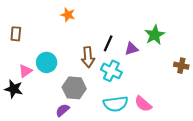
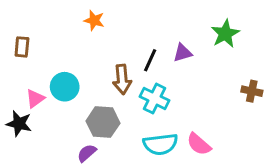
green star: (155, 35) -> (225, 34), moved
purple triangle: (131, 49) -> (183, 53), moved

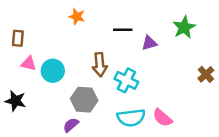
black line: (150, 60) -> (123, 30), moved, turned 66
brown cross: (252, 91) -> (206, 74), turned 35
pink triangle: (35, 99) -> (29, 63), moved, turned 49

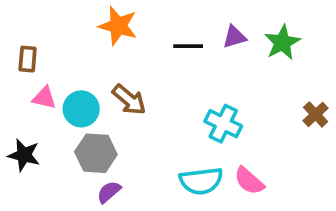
orange star: (77, 16) -> (118, 26), size x1.5
purple triangle: (149, 43) -> (234, 37), moved
brown arrow: (100, 65) -> (129, 100), moved, turned -45
cyan cross: (126, 80) -> (223, 124), moved
gray hexagon: (84, 100) -> (96, 153), moved

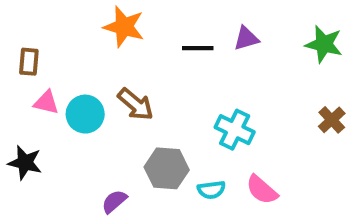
green star: (282, 42) -> (324, 44), moved, turned -30
gray hexagon: (96, 153) -> (167, 168), moved
cyan semicircle: (201, 181) -> (211, 190), size x0.6

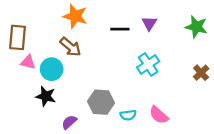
purple triangle: (246, 38) -> (149, 23), turned -42
brown rectangle: (29, 62) -> (17, 37), size x1.5
brown arrow: (136, 104) -> (70, 47), moved
cyan cross: (235, 130) -> (148, 64), moved, turned 30
black star: (25, 163) -> (46, 96), moved

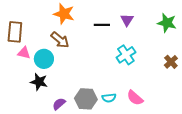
gray hexagon: (101, 102) -> (86, 99), moved

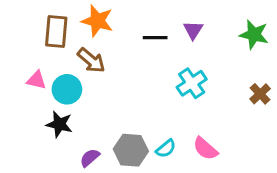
brown rectangle: (15, 32) -> (56, 32), moved
cyan semicircle: (109, 98) -> (166, 149), turned -32

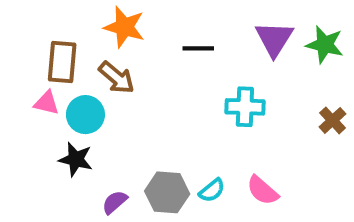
purple triangle: (193, 30) -> (274, 39), moved, size x1.5
brown rectangle: (56, 32) -> (62, 62), moved
cyan cross: (192, 83) -> (245, 107), turned 36

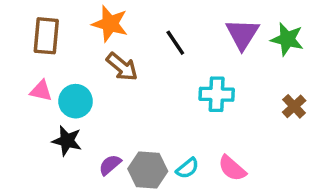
black line: (198, 48) -> (175, 43), turned 56
brown rectangle: (62, 62) -> (46, 36), moved
brown arrow: (117, 78) -> (122, 67), moved
purple semicircle: (115, 202) -> (110, 165), moved

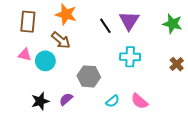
purple triangle: (242, 34) -> (129, 21), moved
brown arrow: (122, 67) -> (61, 40), moved
black star: (67, 141) -> (40, 101), moved, turned -30
gray hexagon: (148, 170) -> (89, 76), moved

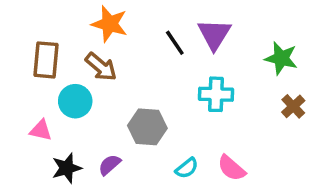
brown rectangle: (28, 22) -> (46, 60), moved
green star: (172, 24) -> (281, 58), moved
pink triangle: (25, 55) -> (41, 130), moved

